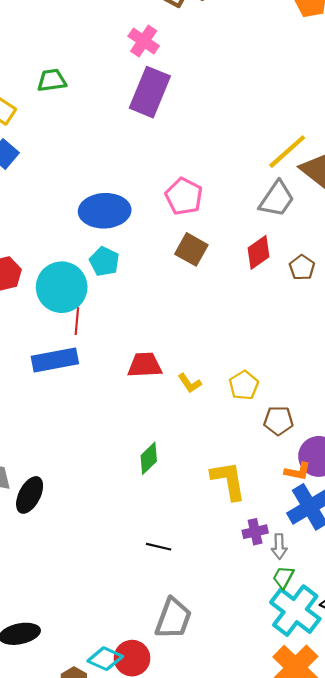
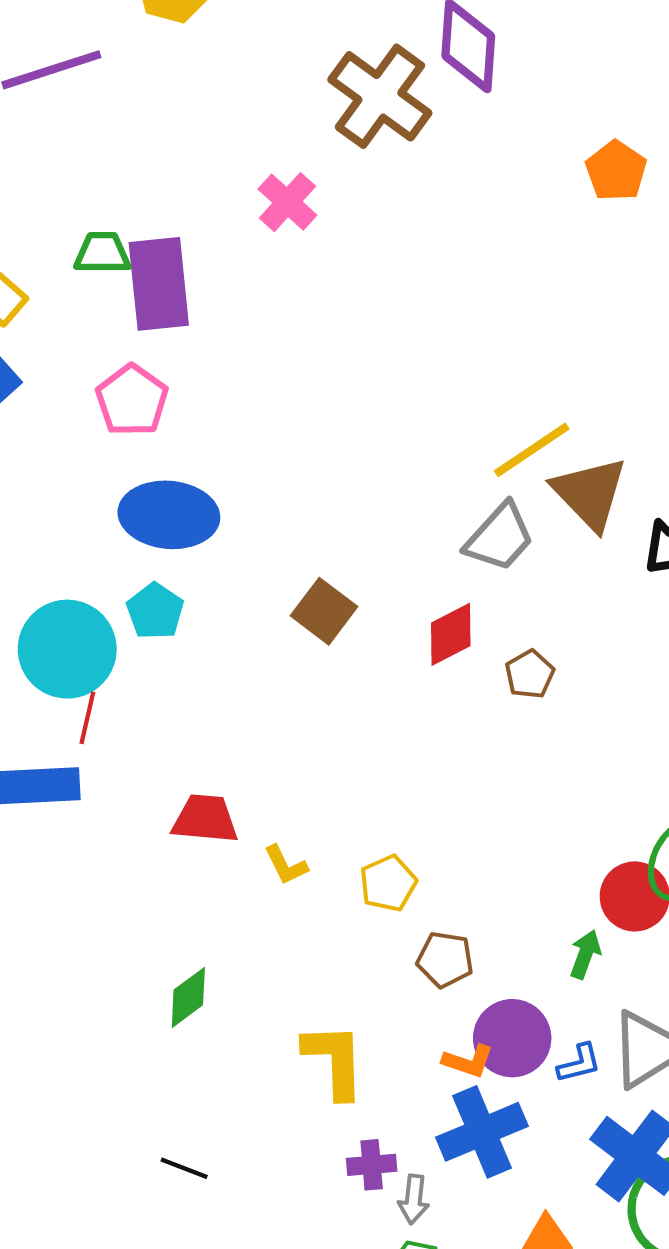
purple rectangle: (150, 92) -> (159, 284), moved, turned -36
pink pentagon: (184, 196) -> (132, 400), moved

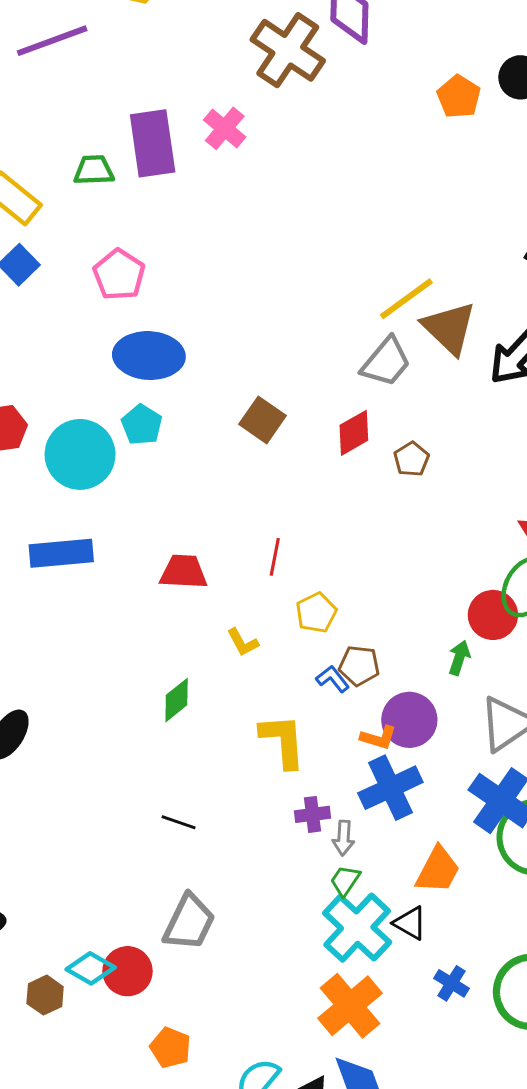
purple rectangle: (159, 284) -> (153, 143), moved
red line: (87, 718) -> (275, 557), moved
yellow L-shape: (286, 865) -> (243, 642), moved
blue L-shape: (579, 1063) -> (333, 679), moved, turned -112

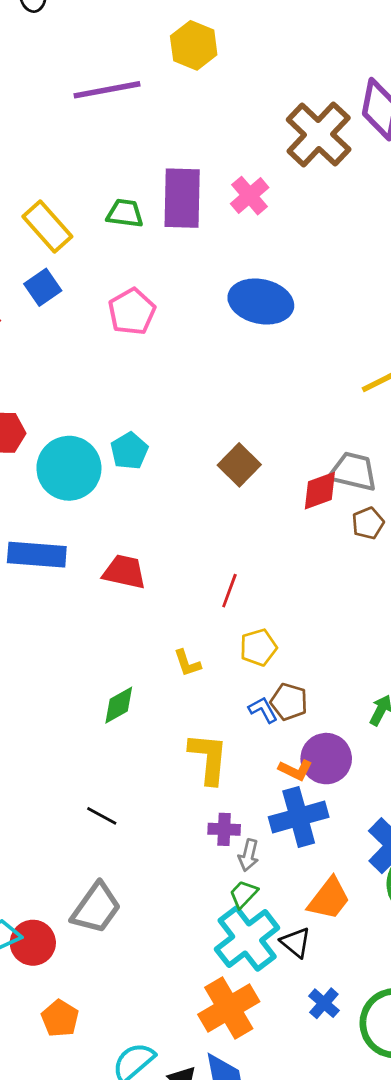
blue ellipse: (149, 356) -> (261, 302), moved
gray trapezoid: (386, 362) -> (353, 471), moved, turned -126
red trapezoid: (184, 572) -> (124, 572), moved

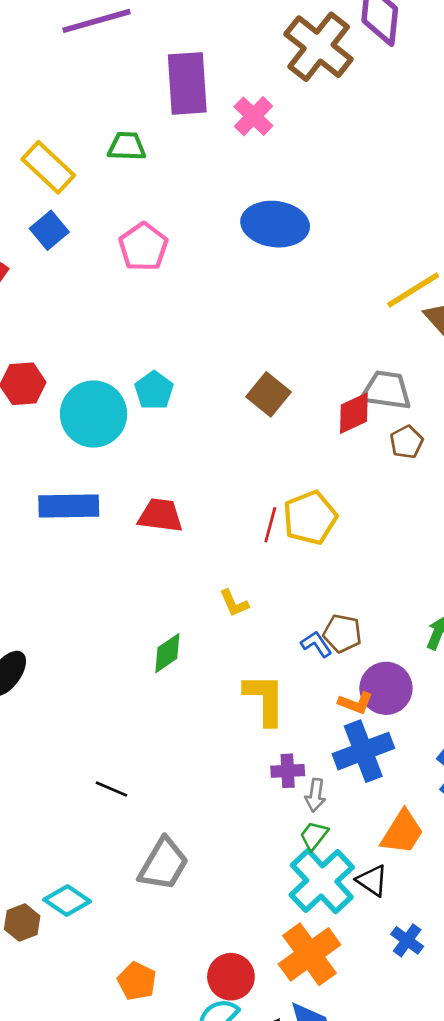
purple rectangle: (182, 198) -> (187, 83), moved
yellow pentagon: (258, 647) -> (310, 518), moved, size x1.4
black line: (102, 816) -> (111, 789), moved
red circle: (33, 943) -> (231, 977), moved

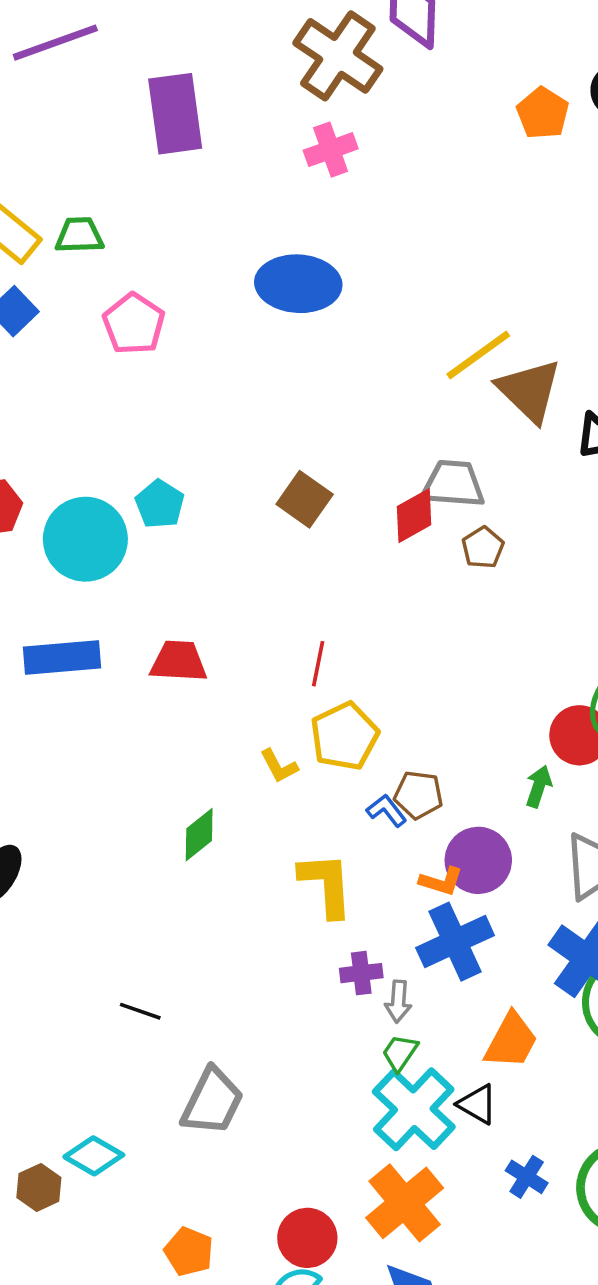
pink cross: (253, 116) -> (331, 150), moved, turned 30
green trapezoid: (127, 146) -> (79, 235), moved
yellow pentagon: (310, 518) -> (344, 736), moved

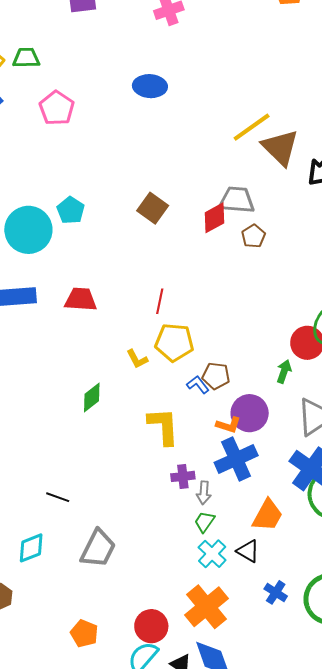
blue ellipse: (298, 284) -> (150, 86), size x0.7
yellow pentagon: (344, 736) -> (174, 342), turned 30
cyan cross: (414, 1109) -> (212, 554), size x0.6
cyan diamond: (94, 1156) -> (31, 548), moved, turned -52

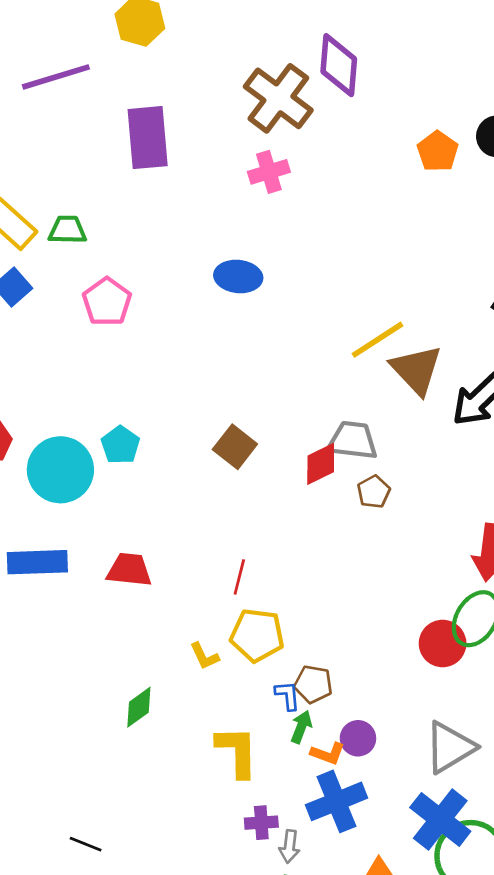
green arrow: (284, 372) -> (301, 727), moved
blue L-shape: (198, 385) -> (288, 695), turned 30
purple circle: (250, 413) -> (358, 738), size x0.7

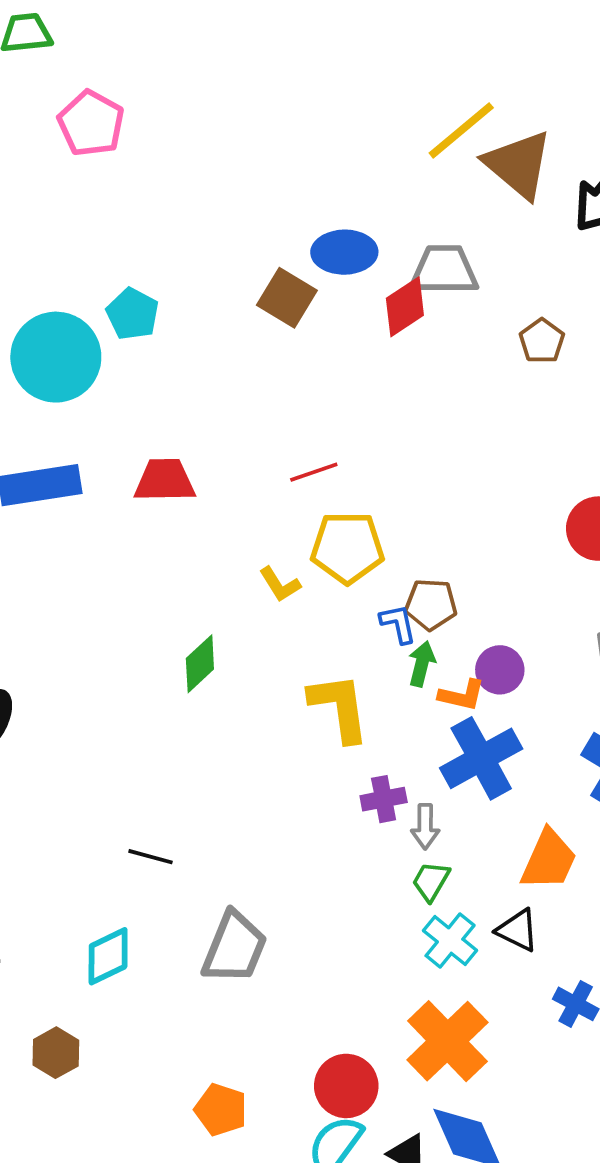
blue ellipse: (238, 276) -> (344, 252), moved
brown pentagon: (374, 492) -> (542, 341), moved
red line: (239, 577) -> (314, 472), turned 64

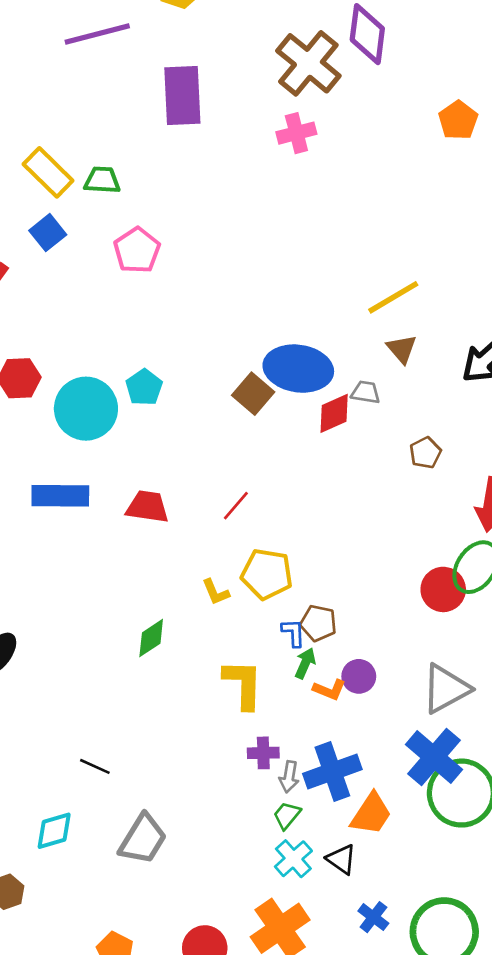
brown triangle: (518, 164) -> (402, 349), moved, size x0.6
blue ellipse: (344, 252) -> (298, 369), size x1.5
gray trapezoid: (444, 270) -> (366, 392), size x0.6
red line: (314, 472) -> (236, 506), moved, turned -40
blue cross: (481, 758) -> (332, 771), moved

